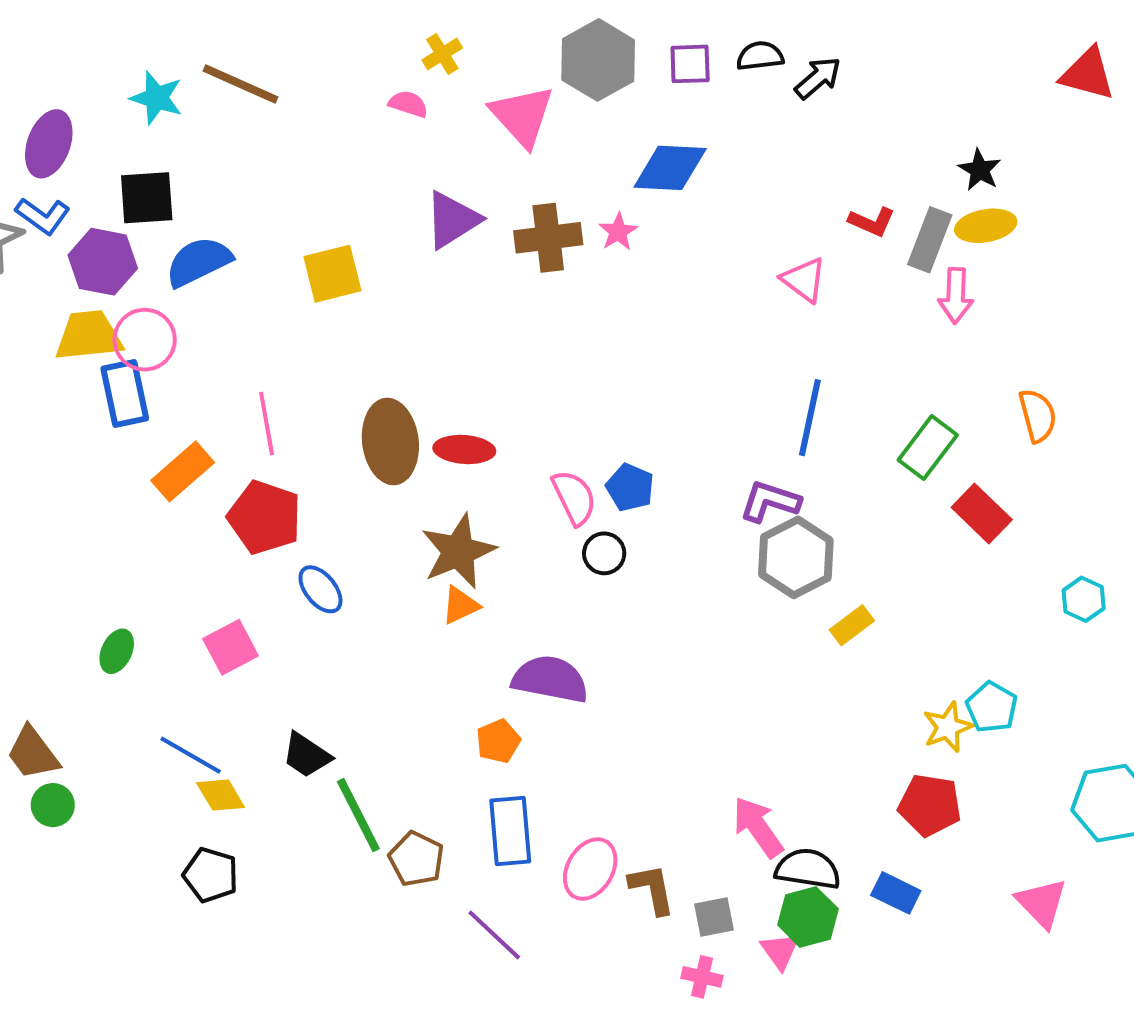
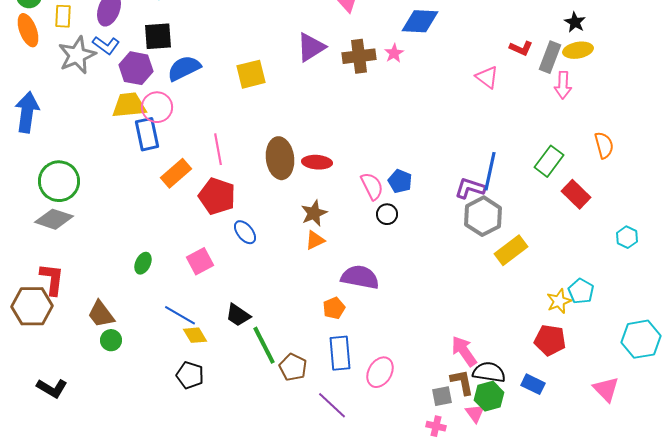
blue line: (810, 418) -> (490, 171), moved
brown star: (458, 551) -> (314, 213), size x0.7
yellow rectangle: (852, 625) -> (511, 250), size x1.5
brown L-shape: (652, 889) -> (462, 382), moved

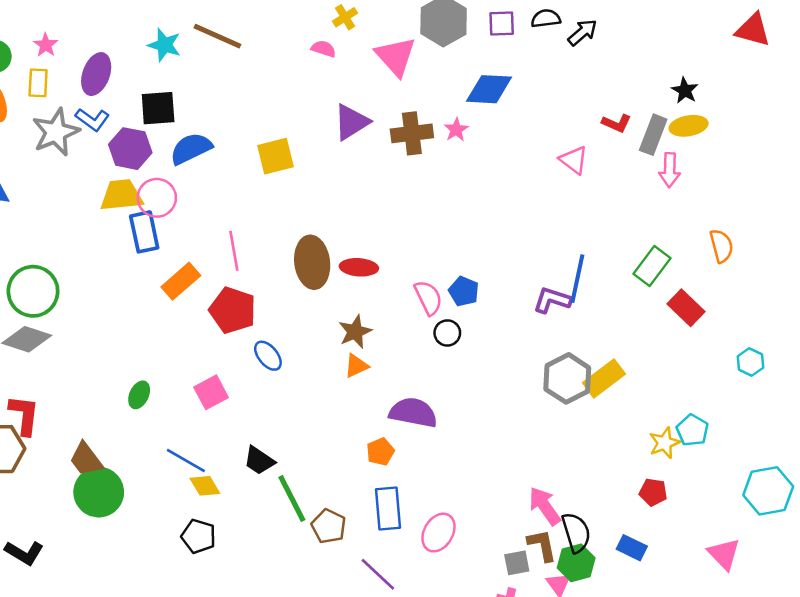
gray hexagon: (483, 216) -> (567, 378), moved
green circle: (111, 340) -> (99, 492), size x1.8
red pentagon: (550, 340) -> (653, 492), size x0.7
black semicircle: (489, 372) -> (576, 533), turned 64

